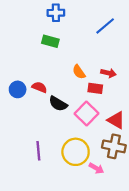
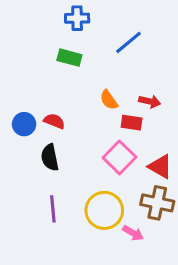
blue line: (105, 26) -> (129, 42), moved
black semicircle: (58, 104) -> (50, 157), moved, turned 48

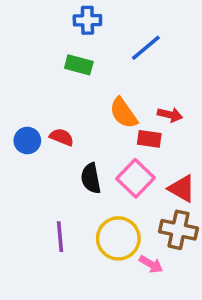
orange semicircle: (109, 100) -> (124, 113), size x1.4
black semicircle: (50, 157) -> (91, 178), moved

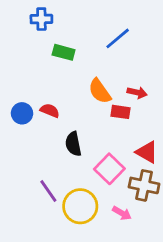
blue cross: (87, 20) -> (41, 19), moved
pink square: (136, 178) -> (109, 169), moved
purple line: (60, 237) -> (48, 191), turned -30
yellow circle: (118, 238) -> (80, 206), moved

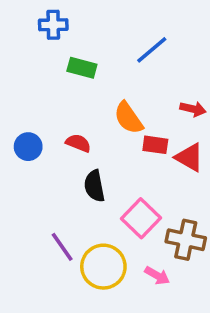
red arrow: (137, 93) -> (193, 109), moved
red semicircle: (50, 111) -> (78, 143), moved
red triangle: (147, 152) -> (189, 157), moved

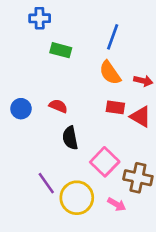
blue line: (152, 50) -> (113, 37), turned -30
orange semicircle: (128, 118) -> (110, 73), moved

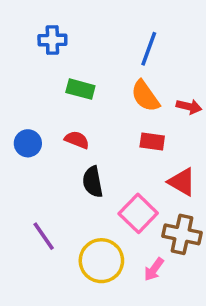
blue cross: (40, 18) -> (52, 40), moved
green rectangle: (61, 50) -> (80, 89), moved
red triangle: (141, 117) -> (182, 182), moved
purple line: (46, 183) -> (44, 236), moved
pink arrow: (117, 204) -> (154, 269), turned 96

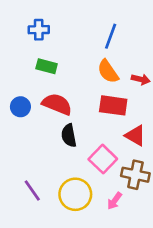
green rectangle: (80, 89) -> (47, 66), moved
red semicircle: (77, 140) -> (57, 104), size x1.6
red rectangle: (152, 142) -> (113, 105), size x1.5
purple line: (44, 236) -> (32, 190), moved

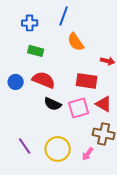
blue line: (111, 36) -> (64, 16), moved
orange semicircle: (108, 71) -> (76, 42), moved
black semicircle: (69, 136) -> (53, 104), turned -54
pink square: (103, 159) -> (79, 108), moved, turned 30

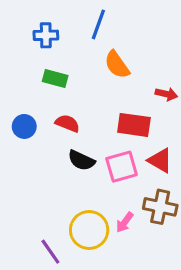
red semicircle: (44, 80) -> (67, 123), size x0.7
purple line: (25, 146) -> (50, 252), moved
pink arrow: (88, 154) -> (125, 222), moved

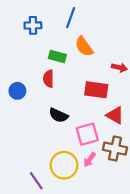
green rectangle: (55, 79) -> (57, 56), moved
red semicircle: (67, 123) -> (48, 79), moved, turned -112
pink square: (122, 167) -> (87, 134), moved

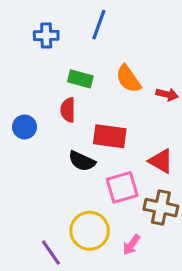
orange semicircle: (84, 46) -> (128, 79), moved
red rectangle: (96, 90) -> (110, 136), moved
pink arrow: (90, 160) -> (131, 245), moved

